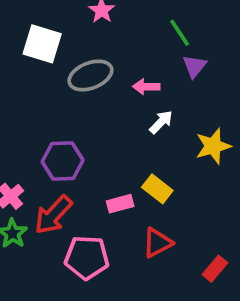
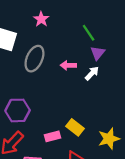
gray ellipse: (90, 76) -> (34, 59), turned -45
white arrow: (161, 122) -> (92, 73), moved
yellow star: (213, 146) -> (109, 139), moved

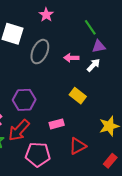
purple triangle: (98, 53) -> (99, 46), turned 40
yellow rectangle: (75, 127) -> (78, 96), moved

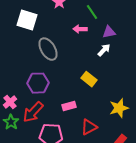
green line: (90, 27) -> (92, 12), moved
gray ellipse: (40, 52) -> (48, 49), moved, turned -55
pink arrow: (71, 58) -> (80, 29), moved

